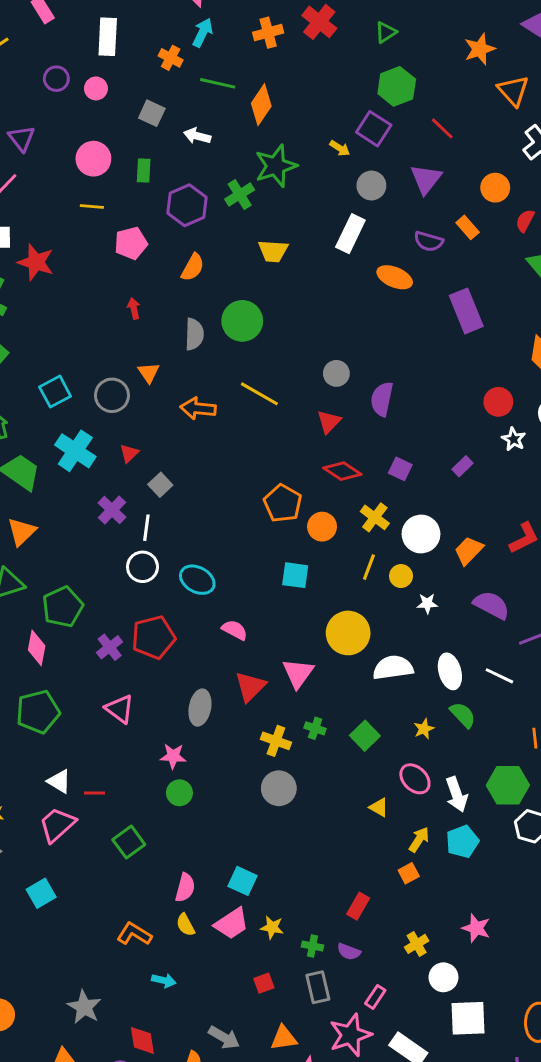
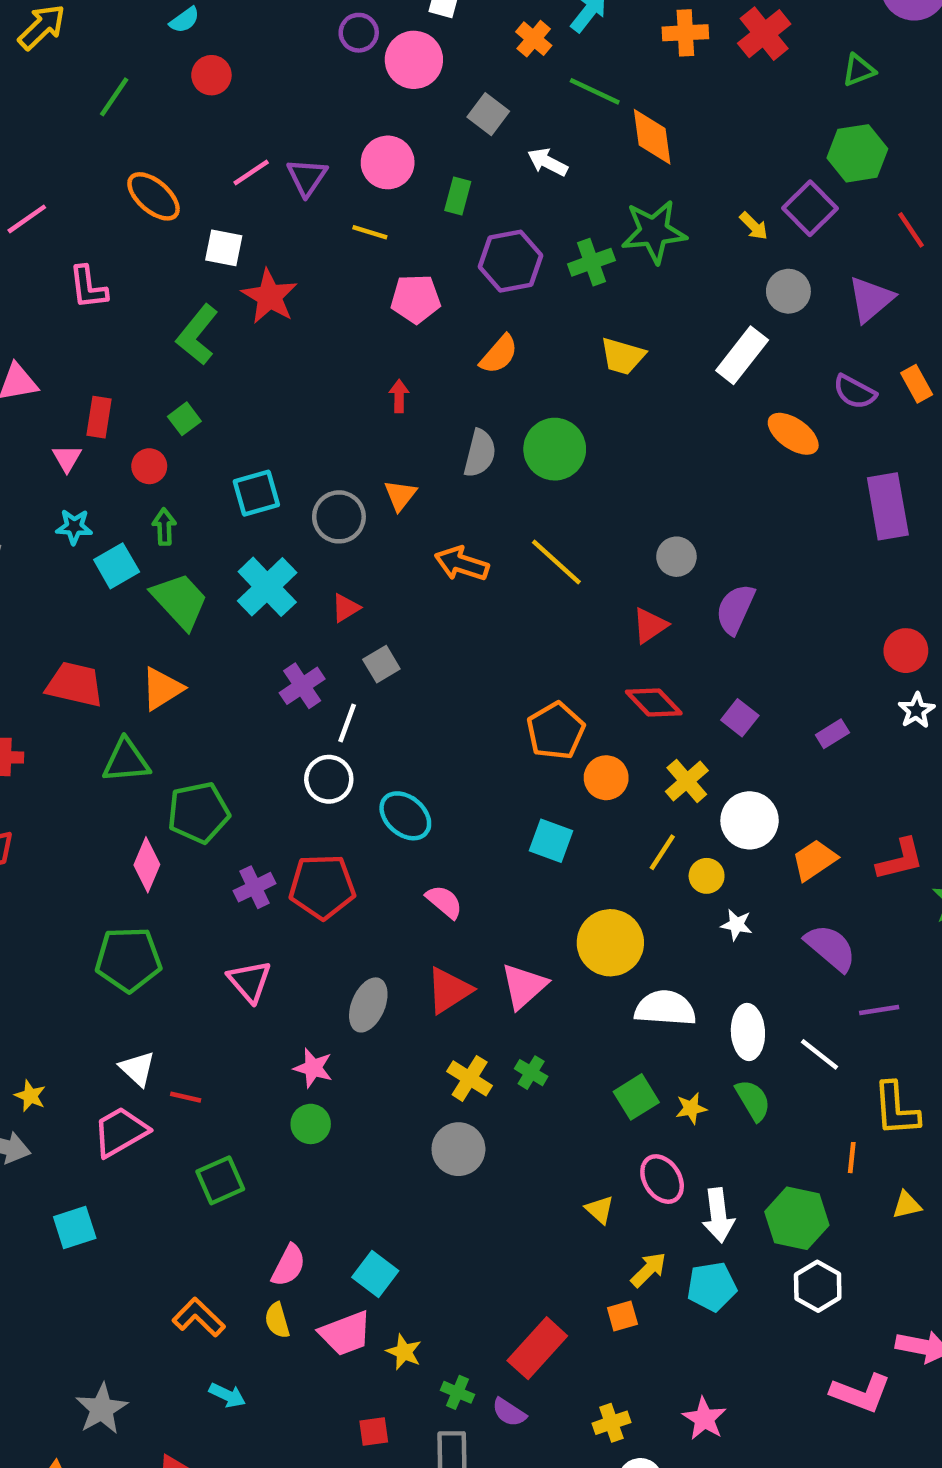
pink circle: (96, 88) -> (414, 60), size x1.6
orange diamond: (261, 105) -> (652, 137), turned -54
purple triangle: (22, 138) -> (307, 177), moved
green square: (365, 736) -> (636, 1097), moved
red rectangle: (358, 906) -> (537, 1348), size x1.5

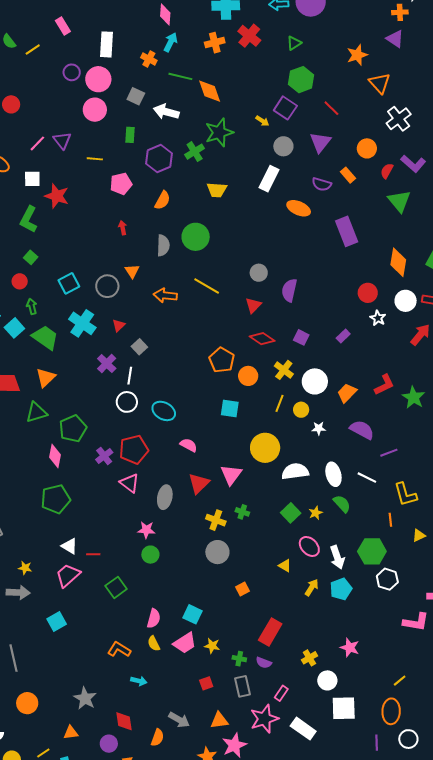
pink circle: (388, 162) -> (95, 110), moved
white arrow: (548, 162) -> (166, 112), size x1.4
pink triangle: (250, 981) -> (130, 483), moved
orange square: (622, 1316) -> (243, 589), moved

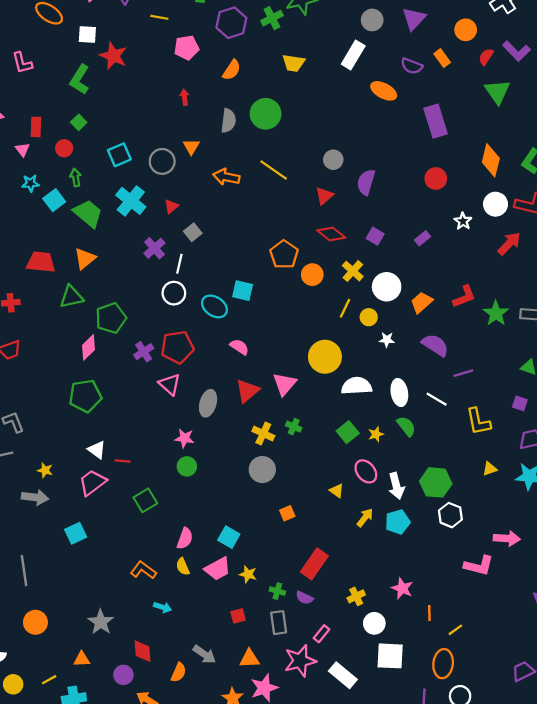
red circle: (368, 293) -> (436, 178), moved
cyan square: (230, 409) -> (243, 291), moved
pink diamond: (55, 456) -> (89, 347), turned 30
orange line: (390, 520) -> (429, 613), moved

